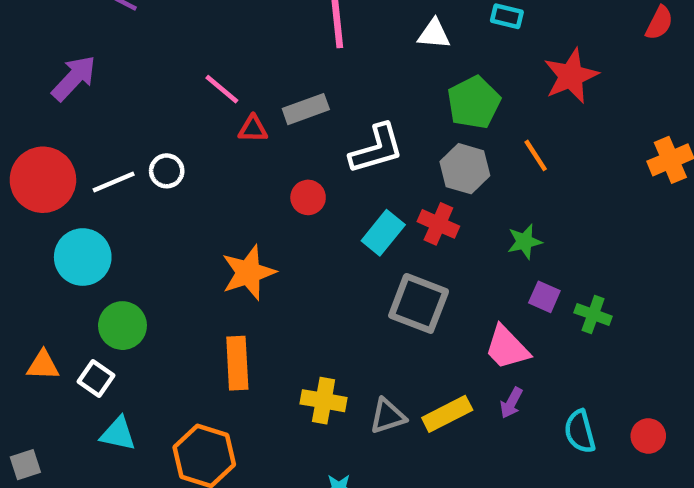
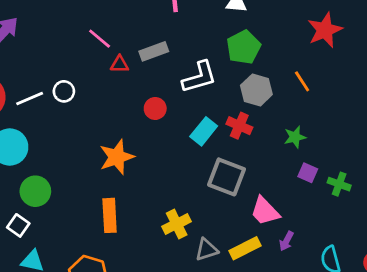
green pentagon: (474, 102) -> (244, 47), moved
pink trapezoid: (507, 348) -> (265, 211), moved
yellow cross: (324, 401) -> (177, 224), moved, turned -36

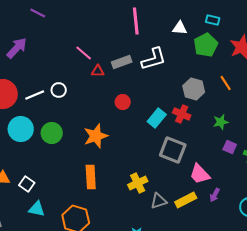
green pentagon: (244, 47) -> (206, 45), moved
white L-shape: (199, 77) -> (154, 59), moved
green circle: (35, 191) -> (52, 133), moved

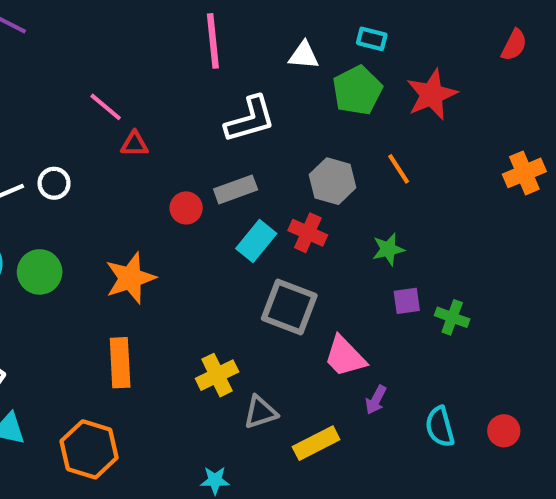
gray rectangle: (122, 62) -> (236, 189), moved
purple square: (230, 147) -> (407, 301), turned -32
yellow rectangle: (186, 200) -> (316, 443), moved

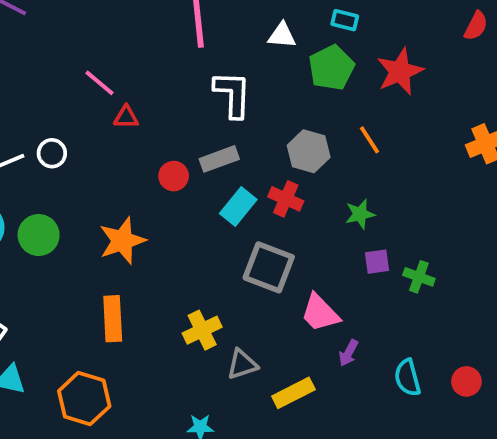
white L-shape: (250, 119) -> (233, 94), turned -72

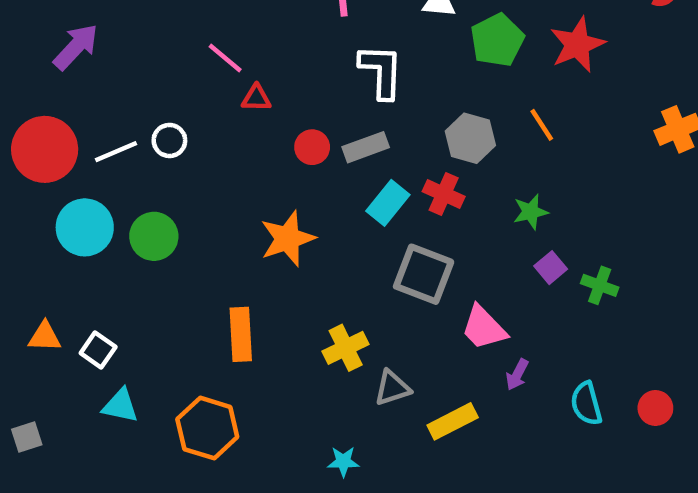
red circle: (174, 176) -> (312, 147), moved
orange star: (122, 241) -> (288, 239), moved
purple square: (377, 262) -> (551, 268), turned -32

